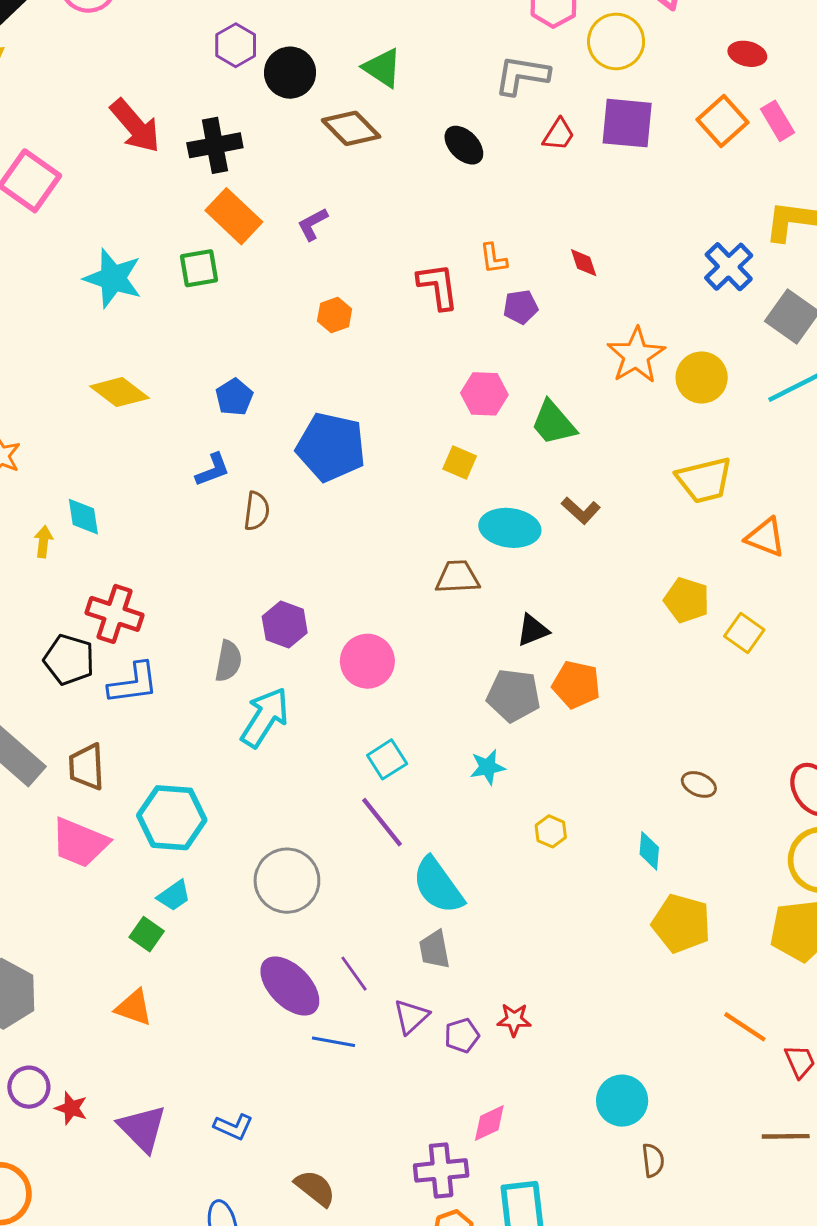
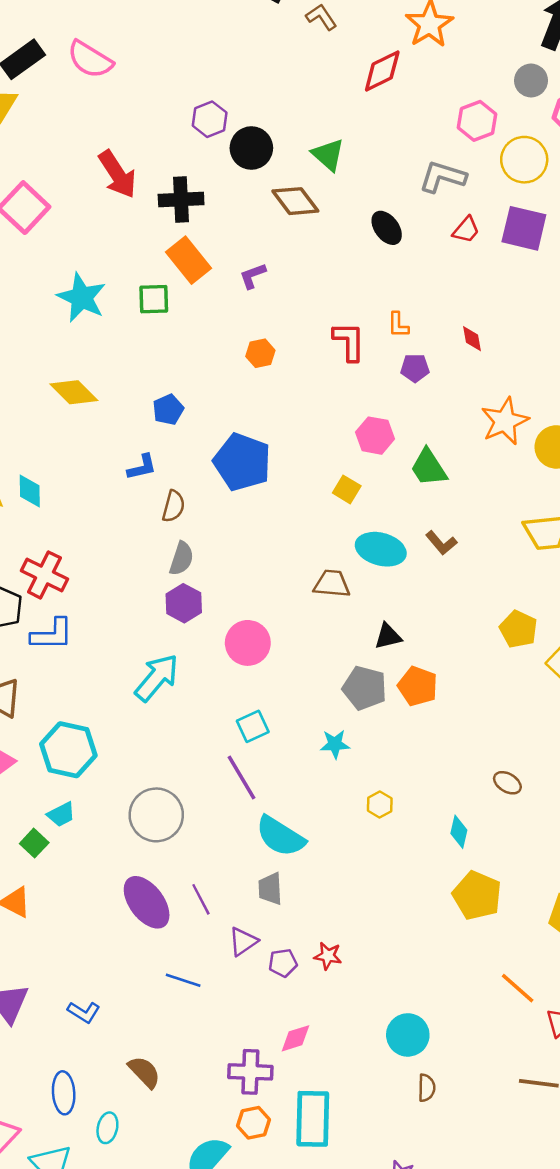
gray semicircle: (228, 661) -> (181, 559), moved
cyan semicircle: (438, 886) -> (280, 836), turned -30
blue line: (334, 1042) -> (183, 980), moved

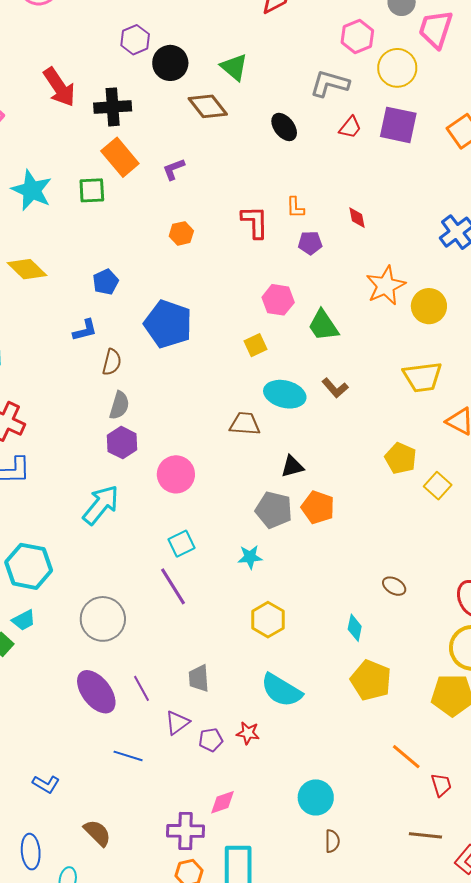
yellow square: (347, 489) -> (255, 345), turned 35
yellow hexagon: (380, 805) -> (268, 620), moved, size x1.6
cyan semicircle: (280, 836) -> (281, 690), moved

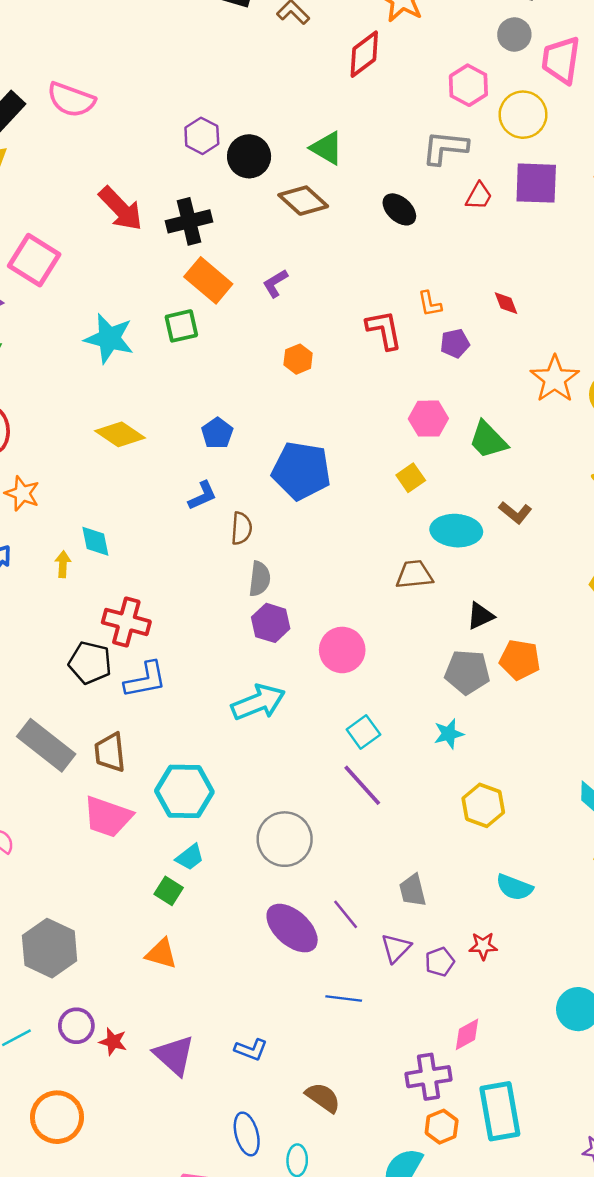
cyan arrow: (101, 505) -> (258, 702), turned 39
cyan semicircle: (281, 690) -> (514, 887), size x0.7

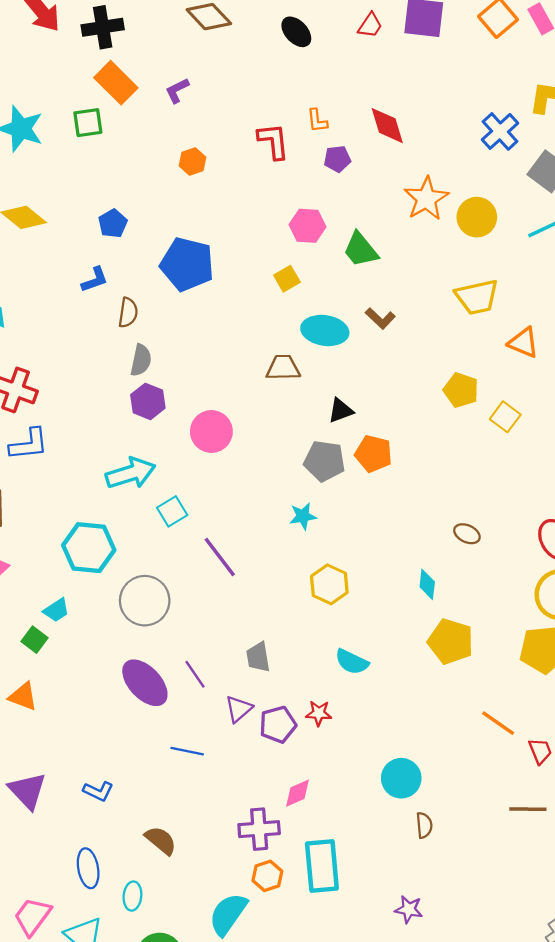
red diamond: (506, 303) -> (387, 126), size x1.6
cyan square: (363, 732) -> (172, 511), moved
cyan hexagon: (184, 791) -> (89, 548), moved
purple pentagon: (440, 962) -> (278, 725), size x1.4

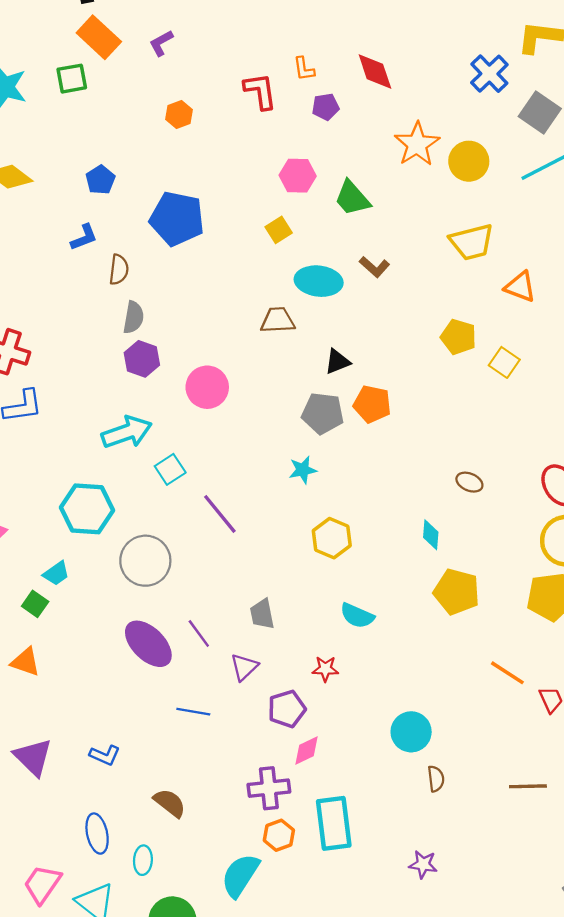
purple pentagon: (278, 725) -> (287, 709), moved
brown line: (528, 809) -> (528, 786), moved

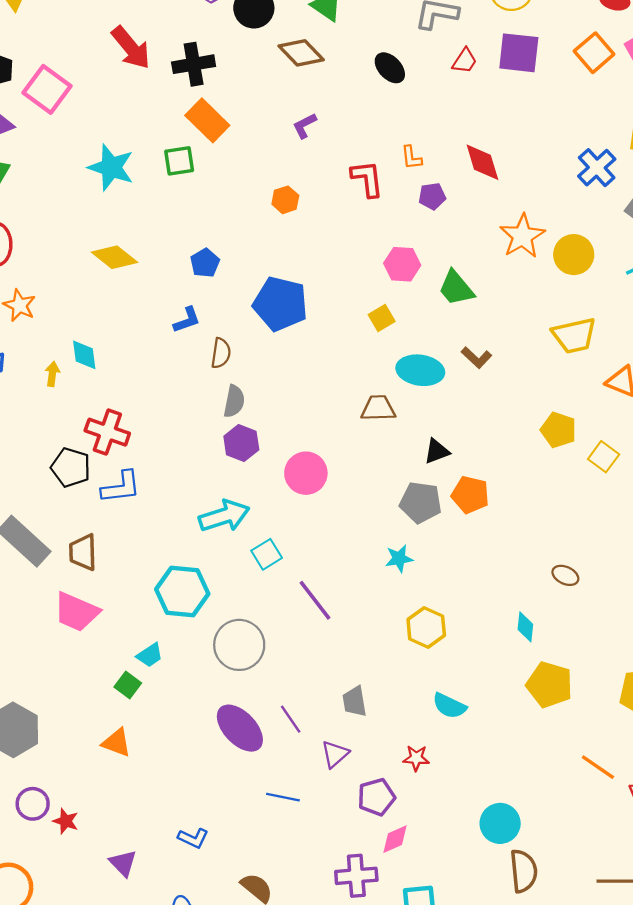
purple L-shape: (161, 43) -> (305, 126), moved
purple triangle: (33, 757) -> (123, 863), moved, size x0.7
brown semicircle: (436, 779) -> (524, 871), size x1.6

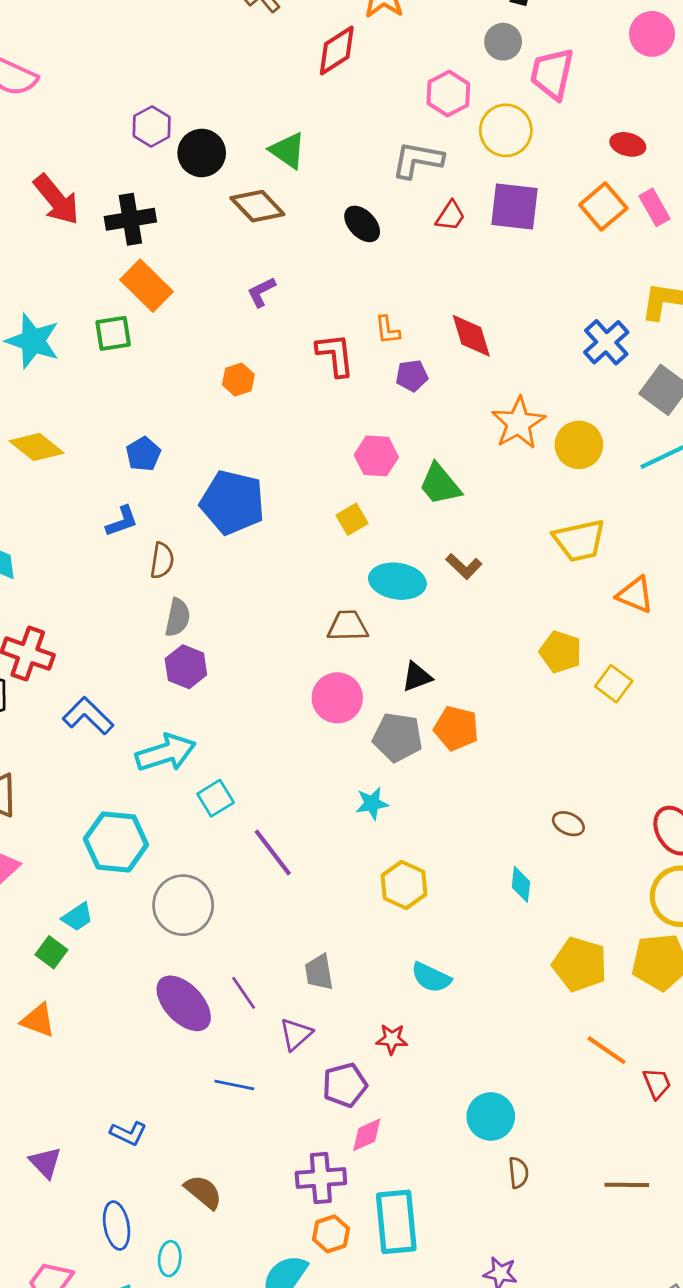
pink circle: (306, 473) -> (337, 698), moved
blue L-shape: (121, 487) -> (88, 716), moved, turned -129
yellow pentagon: (549, 685) -> (580, 964), moved
brown semicircle: (524, 871) -> (518, 1173), size x0.6

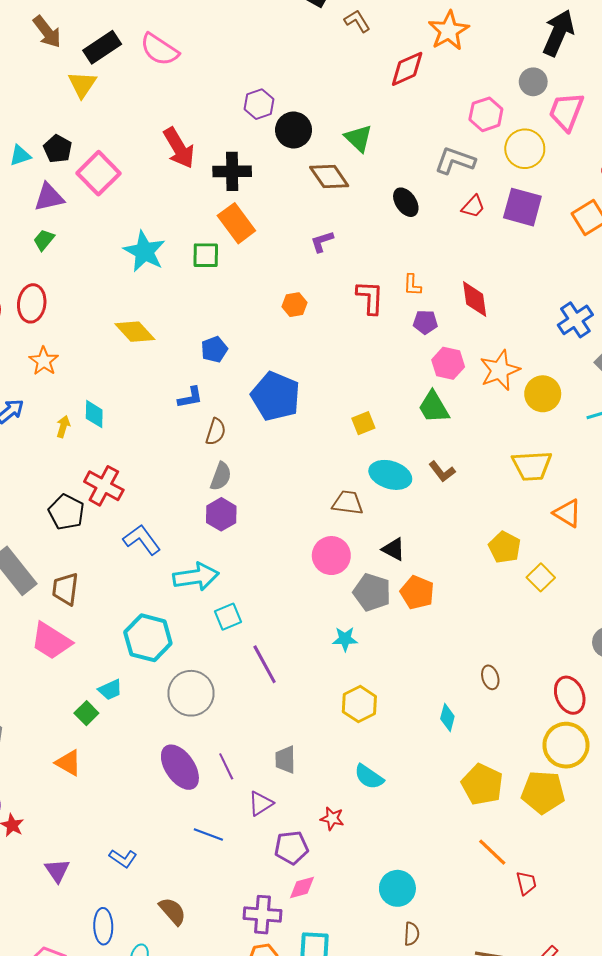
pink hexagon: (376, 456) -> (448, 363), moved
black triangle: (417, 677) -> (394, 549), turned 40
brown ellipse: (568, 824) -> (490, 677), turned 40

